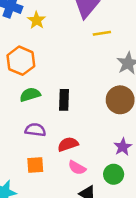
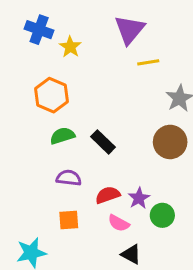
black rectangle: (64, 100) -> (103, 142), turned -48
purple star: (123, 147) -> (139, 198), moved
green circle: (114, 174) -> (162, 215), moved

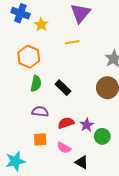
yellow line: (148, 62) -> (72, 42), moved
green semicircle: (62, 136) -> (36, 84), turned 119
pink semicircle: (119, 223) -> (64, 148), moved

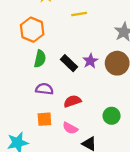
purple star: (87, 125) -> (90, 61), moved

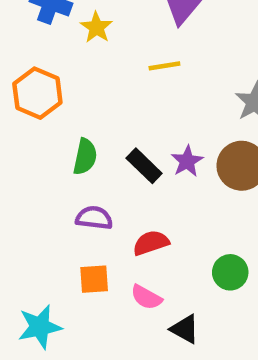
orange hexagon: (32, 30) -> (37, 93), moved

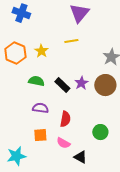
yellow star: (96, 27) -> (41, 51), moved
green semicircle: (85, 157) -> (36, 81), turned -91
red semicircle: (151, 243) -> (65, 119), turned 119

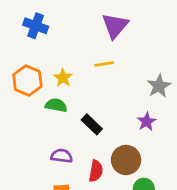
green semicircle: (36, 81) -> (56, 105), moved
purple star: (81, 83) -> (147, 122), moved
brown circle: (105, 85) -> (126, 160), moved

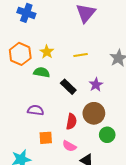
yellow line: (104, 64) -> (81, 55), moved
purple star: (147, 122) -> (96, 85), moved
purple semicircle: (62, 156) -> (36, 110), moved

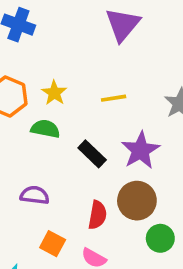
purple star: (96, 85) -> (141, 150), size x1.5
orange square: (46, 138) -> (53, 244), turned 32

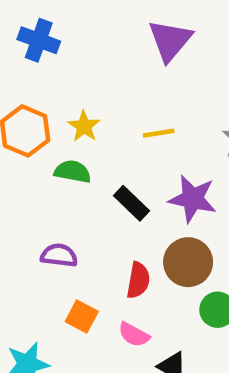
purple star: (141, 150) -> (193, 199), turned -30

